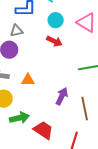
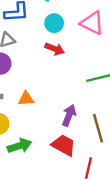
red trapezoid: (43, 130) -> (64, 145), moved

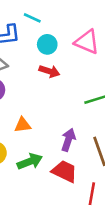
green arrow: (19, 146) -> (30, 161), moved

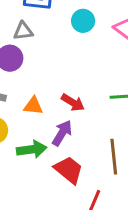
red arrow: (49, 71) -> (73, 103), moved
purple arrow: (68, 140) -> (62, 133), moved

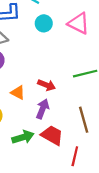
orange triangle: (33, 106) -> (18, 93), turned 32
green arrow: (32, 149) -> (23, 137), moved

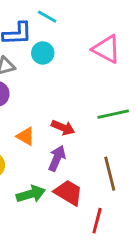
cyan circle: (44, 23) -> (43, 53), moved

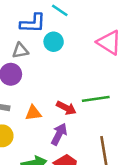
green line: (113, 114) -> (96, 99), moved
orange triangle: (26, 136) -> (33, 113), turned -42

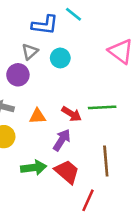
cyan circle: (54, 42) -> (60, 58), moved
gray triangle: (20, 51) -> (30, 52), turned -36

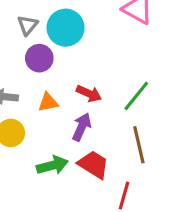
cyan circle: (60, 58) -> (66, 28), size x1.5
purple circle: (18, 75) -> (39, 58), moved
green line: (102, 107) -> (136, 96), moved, turned -40

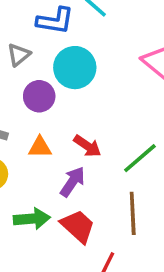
gray triangle: (28, 25) -> (19, 55), moved

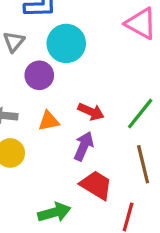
green arrow: (32, 219) -> (54, 212), moved

